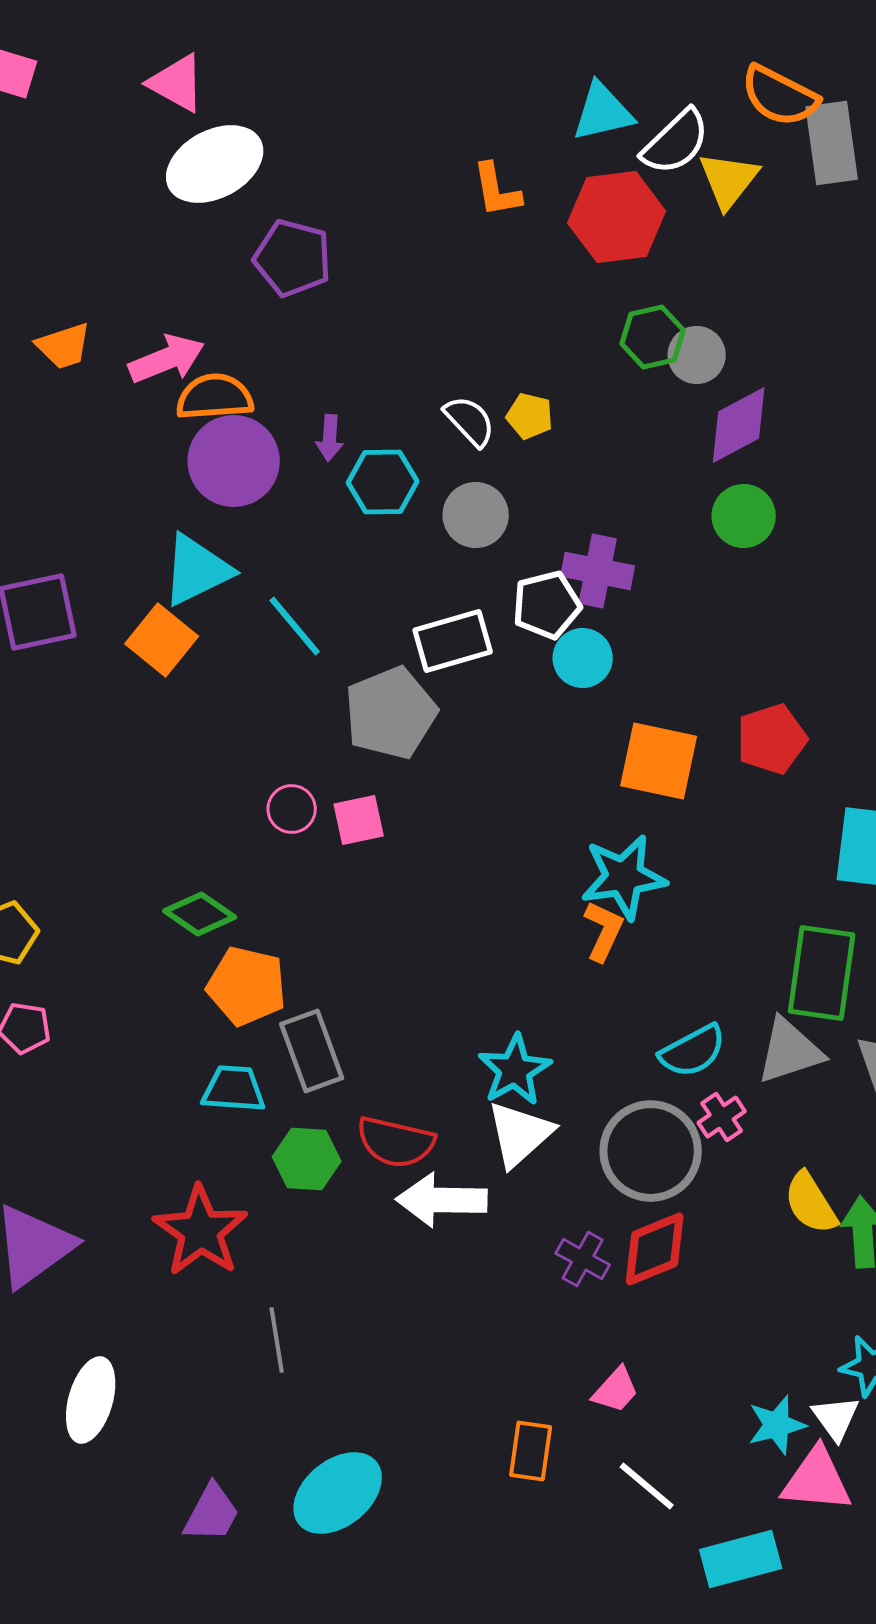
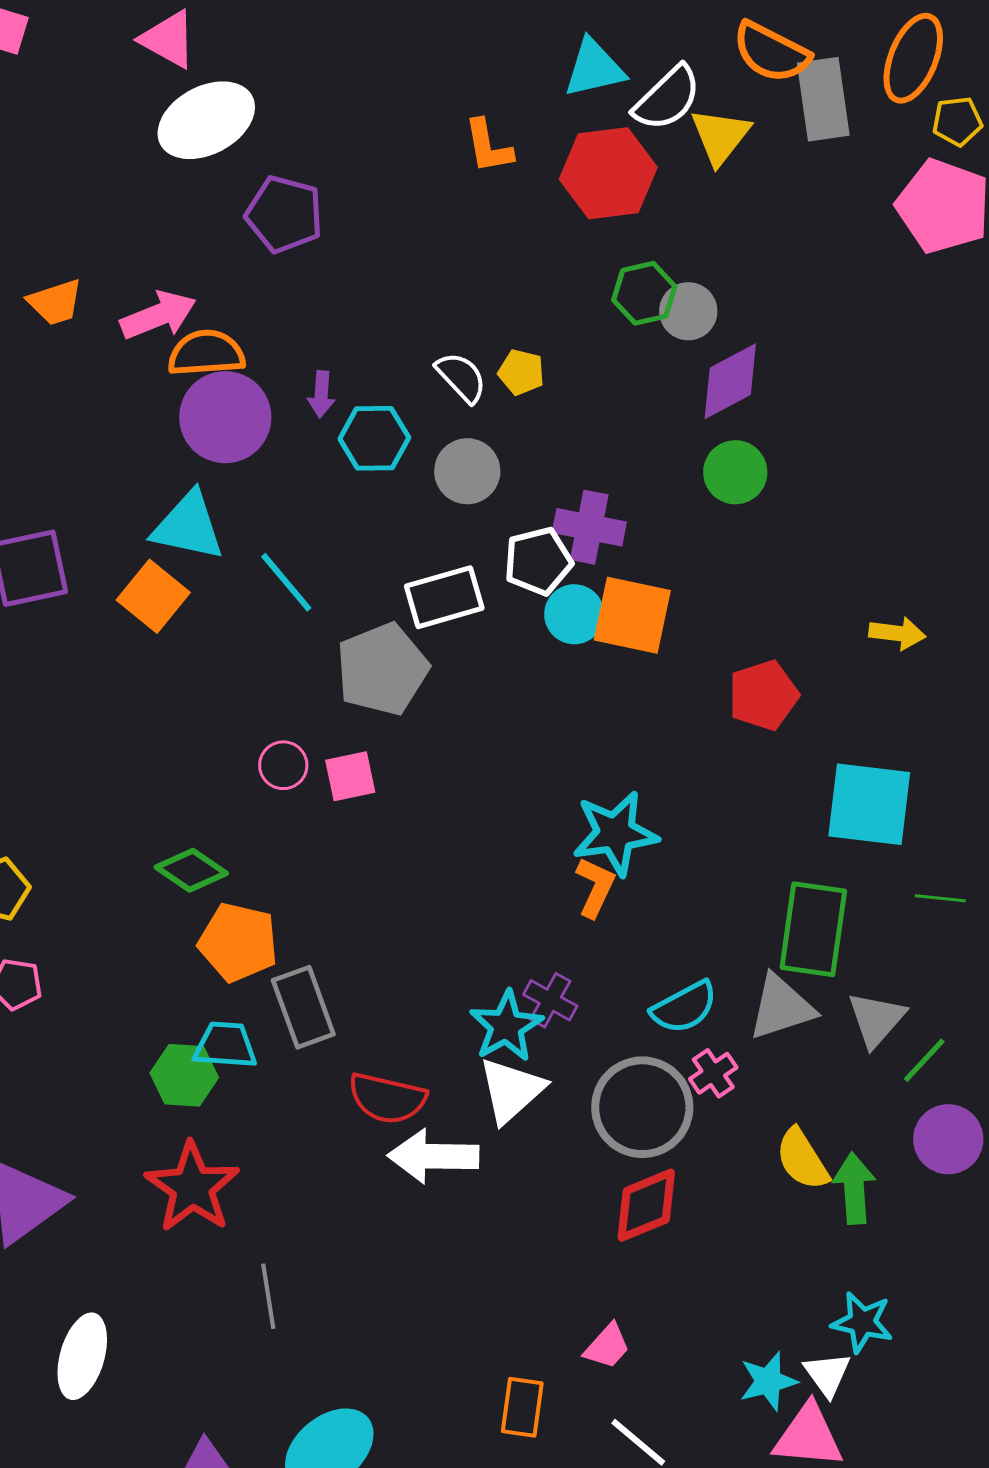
cyan triangle: (197, 570) -> (188, 526), turned 38
orange square: (659, 761) -> (632, 615), moved
green hexagon: (307, 1159) -> (184, 1075), moved
purple cross: (583, 1259) -> (550, 1000), moved

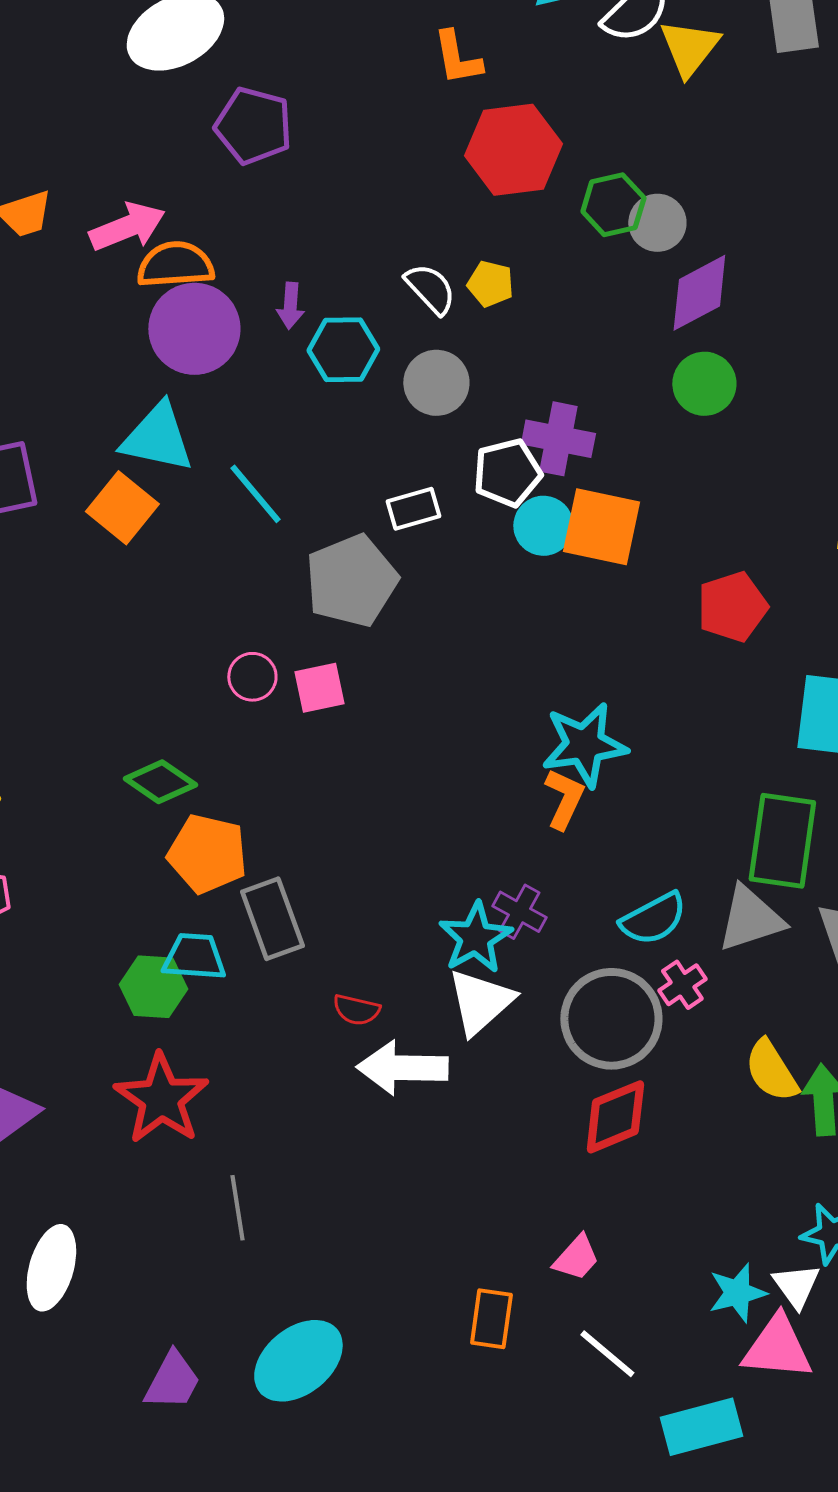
red hexagon: (608, 173) -> (513, 150), moved
white rectangle: (444, 597) -> (413, 509), size x0.7
red semicircle: (387, 1098) -> (356, 1010), size x0.6

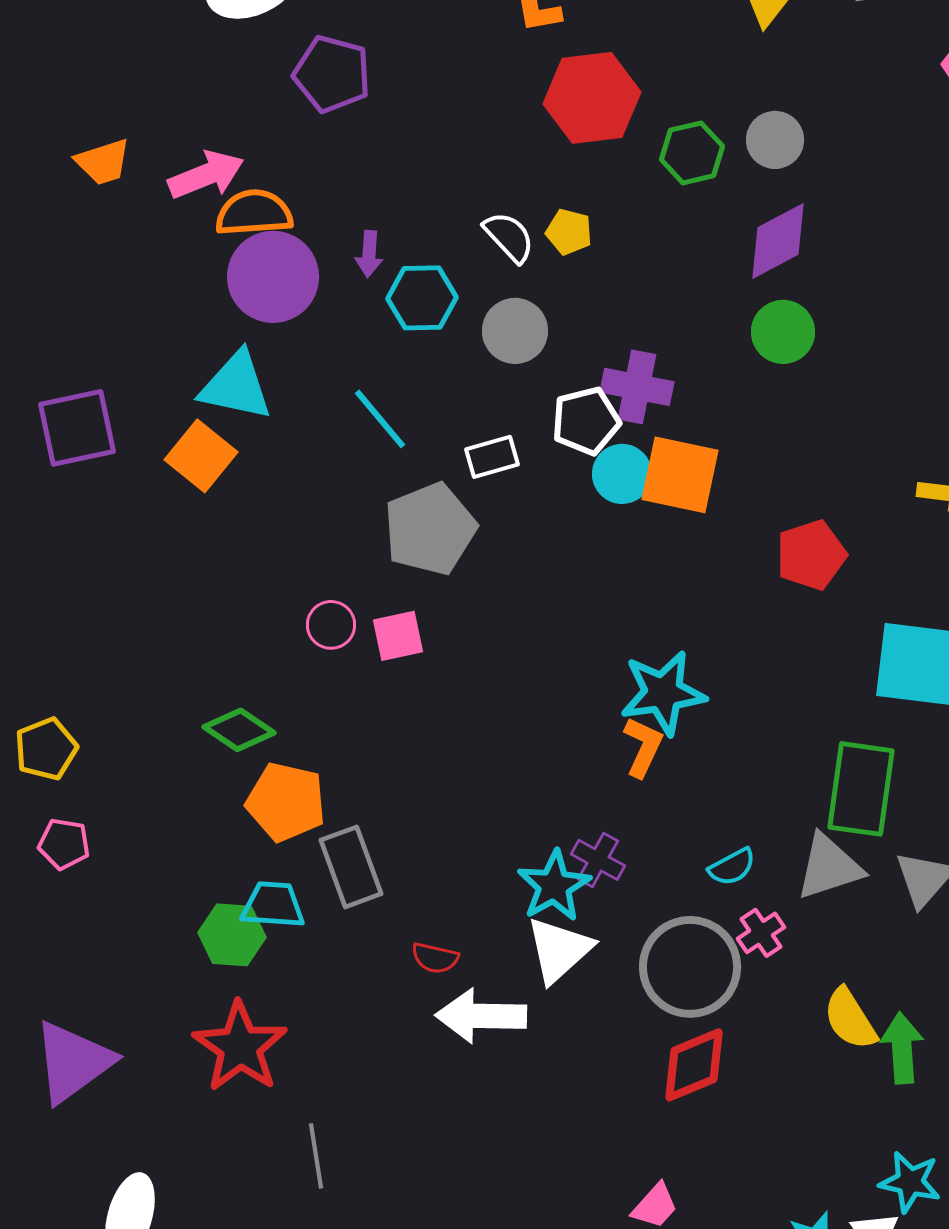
gray circle: (657, 223) -> (775, 140), moved
cyan line: (255, 494) -> (380, 419), moved
cyan semicircle: (653, 919) -> (732, 867), size x0.7

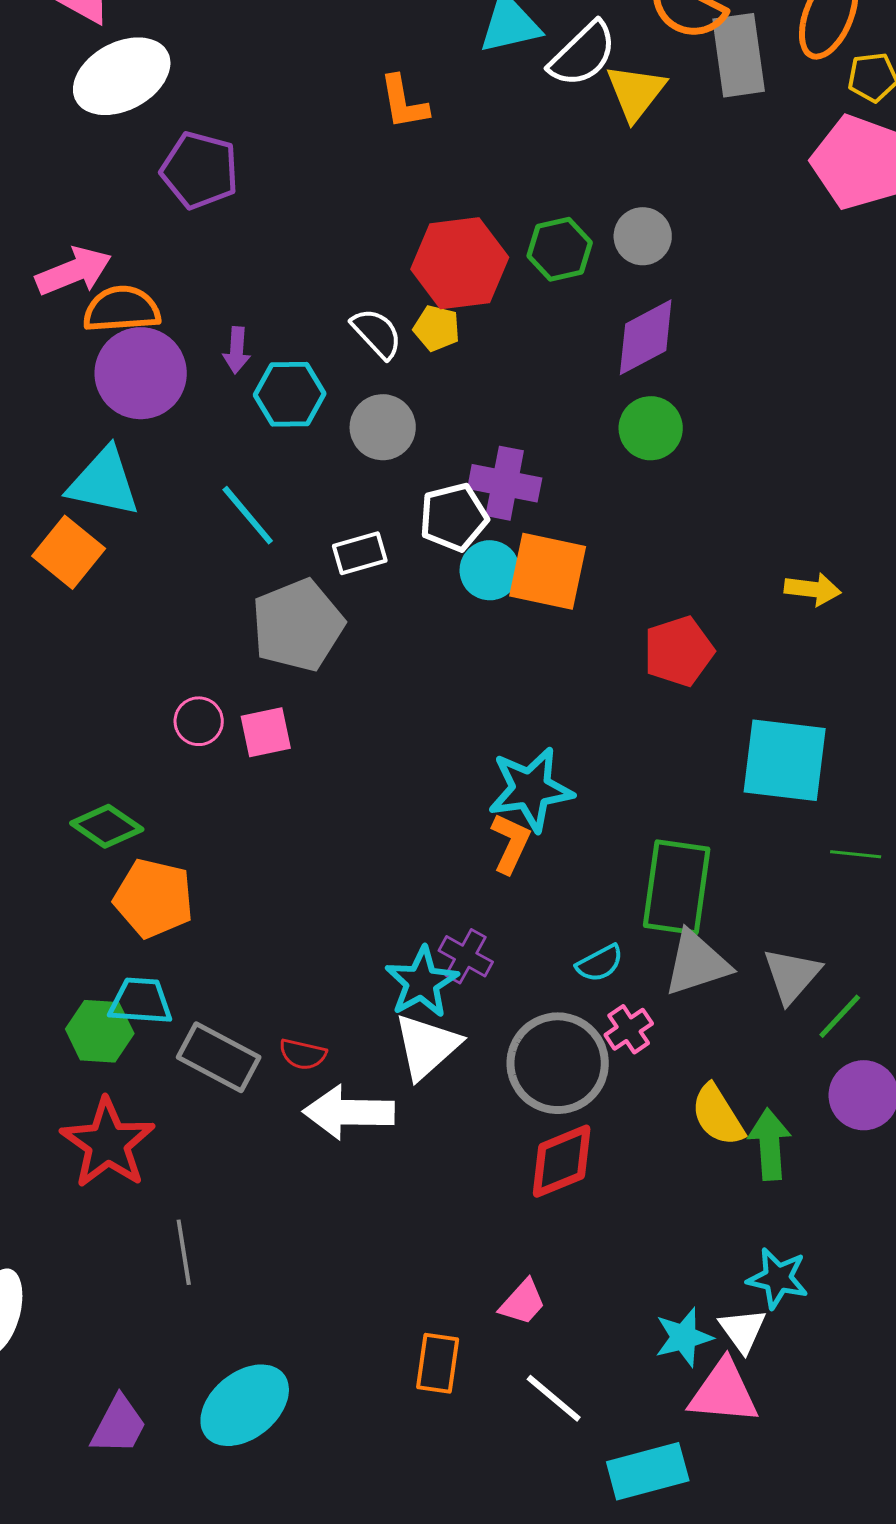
red hexagon: (592, 98) -> (460, 263), moved
green rectangle: (861, 789) -> (677, 887), moved
gray rectangle: (351, 867) -> (219, 1057), moved, turned -42

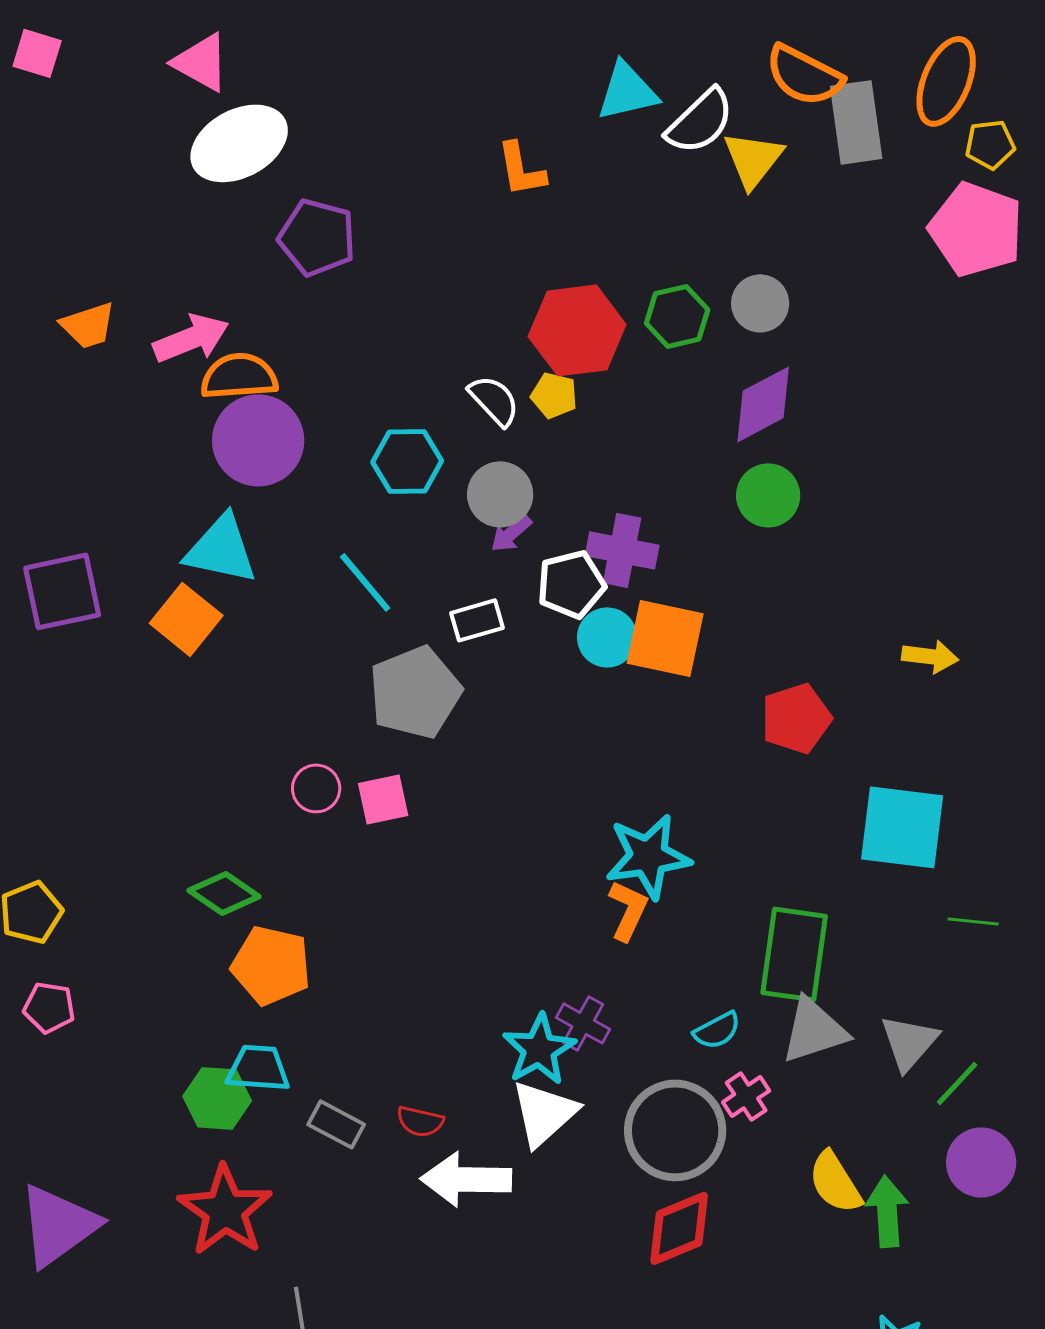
purple arrow: (237, 350) -> (511, 533), moved, turned 45
gray rectangle: (219, 1057) -> (336, 1124), size x0.7

